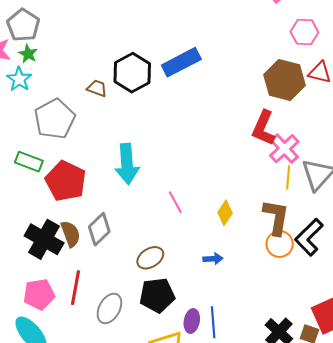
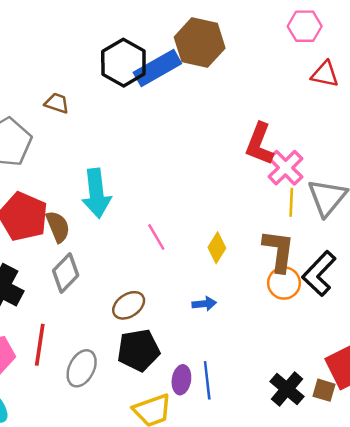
black hexagon: (132, 73) -> (123, 63), moved
brown hexagon: (285, 80) -> (200, 43), moved
brown semicircle: (71, 234) -> (58, 227), moved

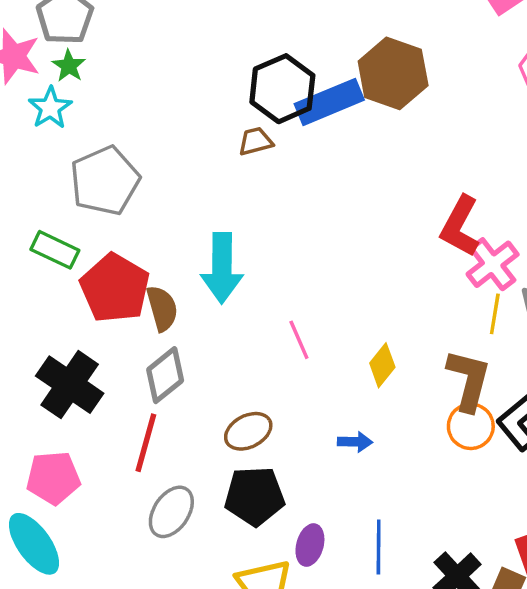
brown trapezoid: (57, 103) -> (256, 141), moved, turned -40
red line: (40, 345) -> (146, 443), moved
blue line: (207, 380) -> (379, 547), moved

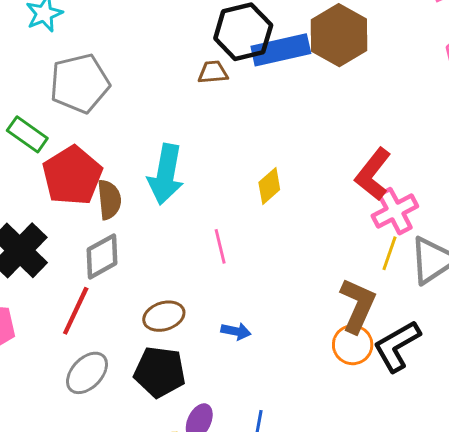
yellow diamond: (382, 365) -> (269, 186), moved
blue arrow: (355, 442) -> (236, 331), moved

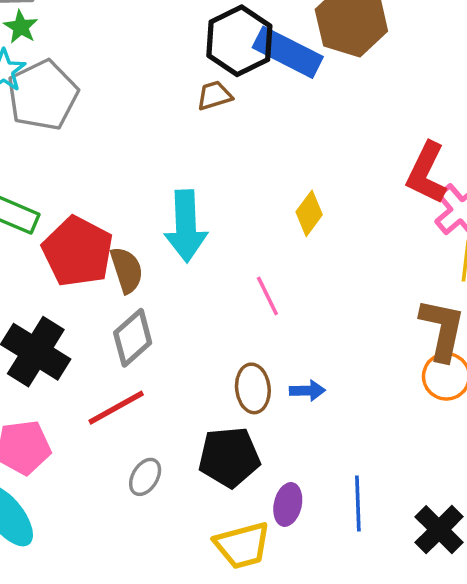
blue rectangle: (281, 50) -> (288, 52), turned 52
gray pentagon: (80, 83) -> (43, 95), moved
red line: (76, 311) -> (116, 408), turned 48
brown ellipse: (164, 316) -> (253, 388), moved, turned -66
gray ellipse: (87, 373) -> (145, 477), size x0.7

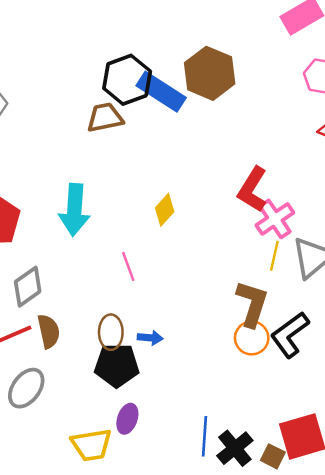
brown trapezoid: (214, 96) -> (105, 118), size x1.4
brown semicircle: (127, 270) -> (49, 331), moved
black pentagon: (229, 457) -> (117, 365), moved
gray ellipse: (145, 477) -> (26, 388), size x1.5
blue line: (358, 504) -> (205, 436), moved

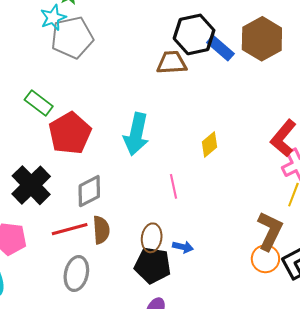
blue rectangle: (161, 92) -> (220, 48), size x0.7
gray ellipse: (26, 388) -> (76, 274), turned -32

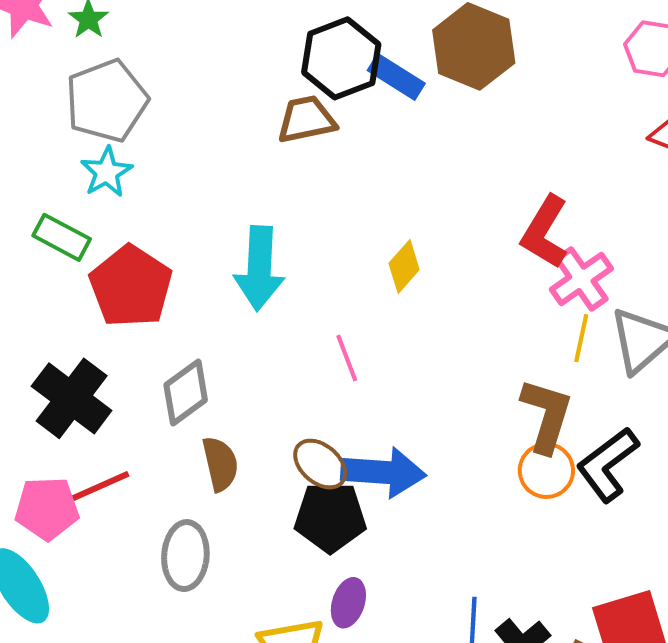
cyan star: (53, 18) -> (107, 172), moved
red line: (70, 229) -> (96, 488), moved
brown ellipse: (152, 238) -> (320, 464), turned -48
blue arrow: (183, 247) -> (383, 472), size x2.0

